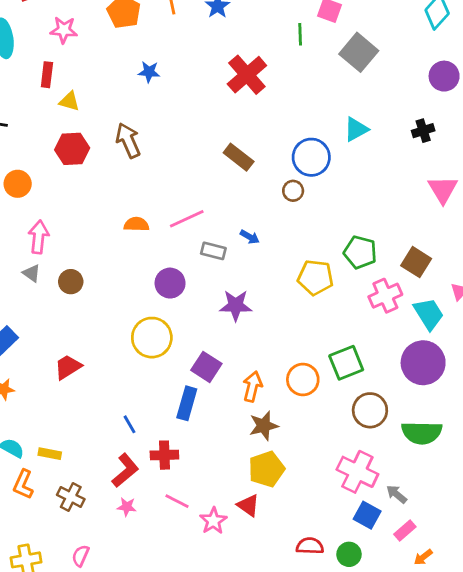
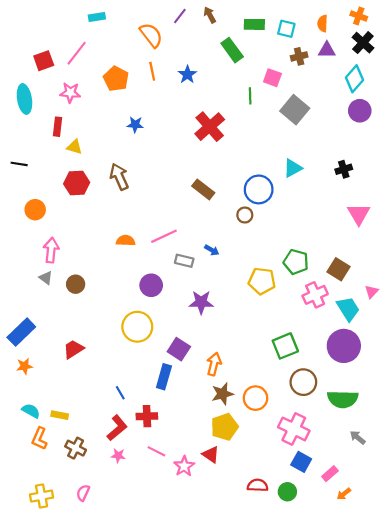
purple circle: (444, 76) -> (360, 111), moved
orange circle: (303, 380) -> (255, 398), moved
gray arrow: (397, 494) -> (358, 437), moved

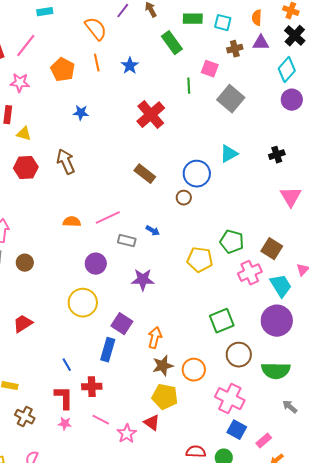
yellow pentagon: (225, 427) -> (165, 397), turned 30
red L-shape: (117, 428) -> (64, 398), turned -50

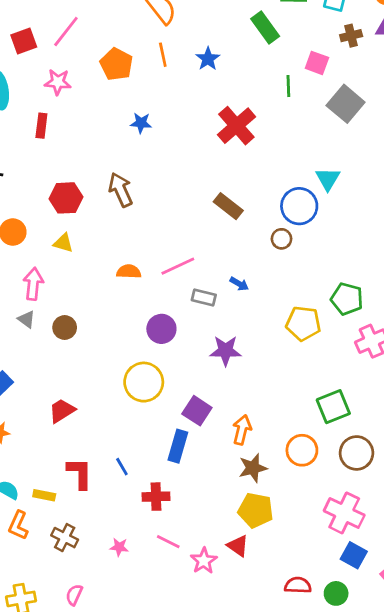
yellow triangle: (24, 134) -> (63, 243), moved
cyan triangle: (229, 154) -> (328, 179), moved, turned -30
orange circle: (194, 370) -> (302, 450), moved
red L-shape: (64, 398) -> (80, 473), moved

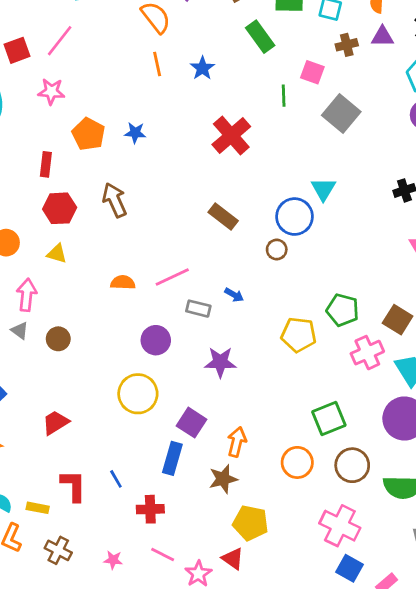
orange pentagon: (116, 64) -> (88, 134), moved
red rectangle: (41, 126) -> (46, 164), moved
brown star: (253, 468) -> (223, 479), moved

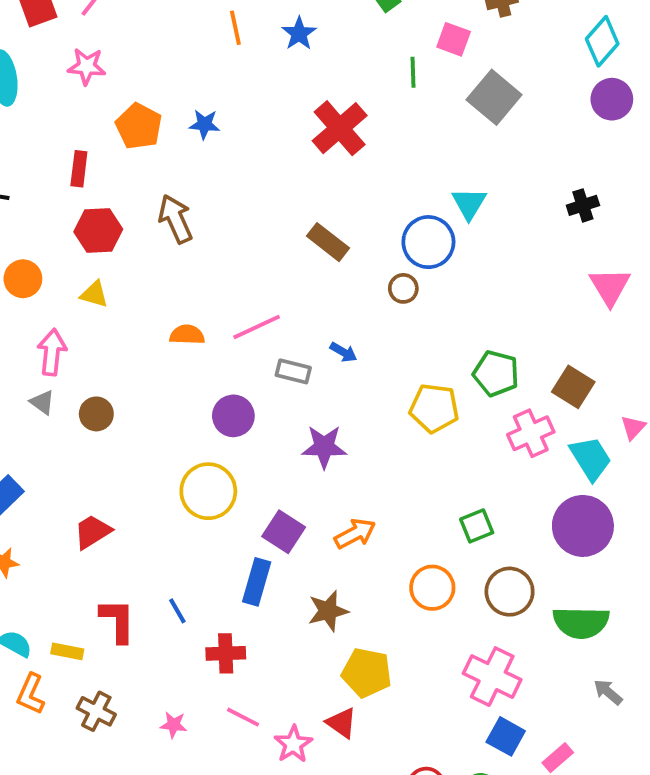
green square: (329, 418) -> (477, 526), size x0.7
orange arrow: (237, 442) -> (355, 534), moved, turned 48

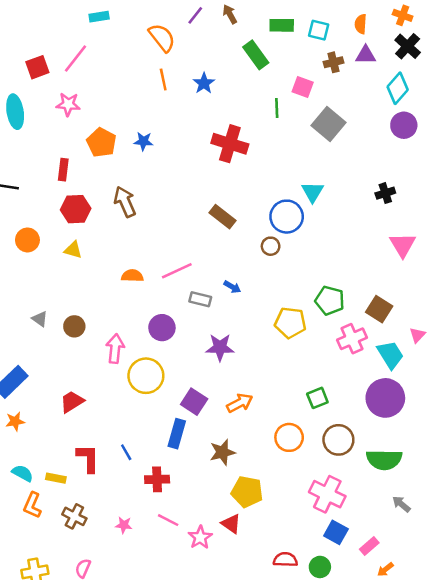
red cross: (340, 128) -> (230, 144), turned -32
pink arrow: (52, 352) -> (115, 349), moved

